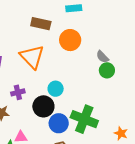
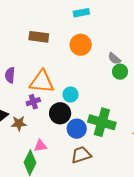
brown rectangle: (41, 24) -> (39, 37), moved
orange triangle: (32, 57) -> (42, 82), moved, turned -36

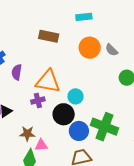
cyan rectangle: (81, 13) -> (84, 17), moved
gray semicircle: (114, 58) -> (112, 50), moved
brown star: (19, 123) -> (27, 134), moved

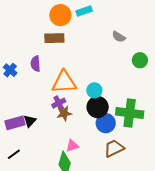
orange circle: (90, 48) -> (60, 15), moved
purple semicircle: (17, 72) -> (35, 64), moved
black circle: (64, 114) -> (98, 107), moved
brown star: (27, 134) -> (64, 113), moved

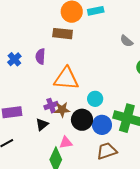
cyan circle: (94, 90) -> (95, 99), moved
purple cross: (59, 103) -> (51, 106), moved
black circle: (98, 107) -> (82, 120), moved
black triangle: (30, 121) -> (42, 124), moved

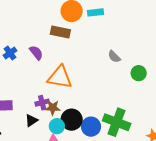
gray semicircle: (127, 41) -> (114, 57), moved
purple semicircle: (40, 56) -> (36, 53), turned 133
cyan circle: (95, 99) -> (57, 126), moved

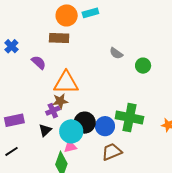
blue cross: (10, 53) -> (11, 46), moved
brown star: (53, 108) -> (60, 101), moved
cyan circle: (57, 126) -> (71, 131), size x1.5

